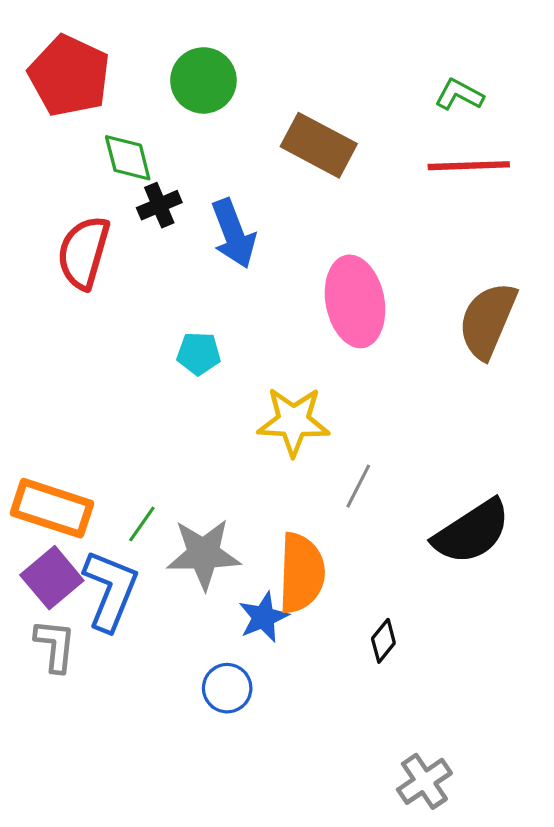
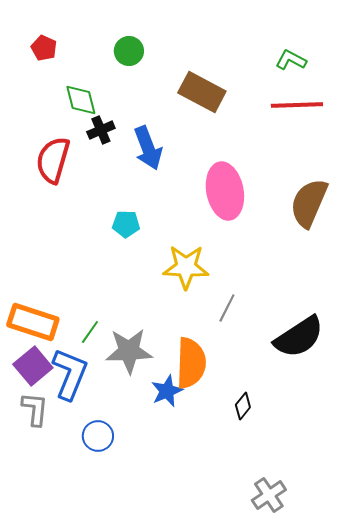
red pentagon: (69, 76) -> (44, 48), size x0.5
green circle: (203, 80) -> (129, 51), size x0.7
blue circle: (227, 688) -> (98, 436), moved

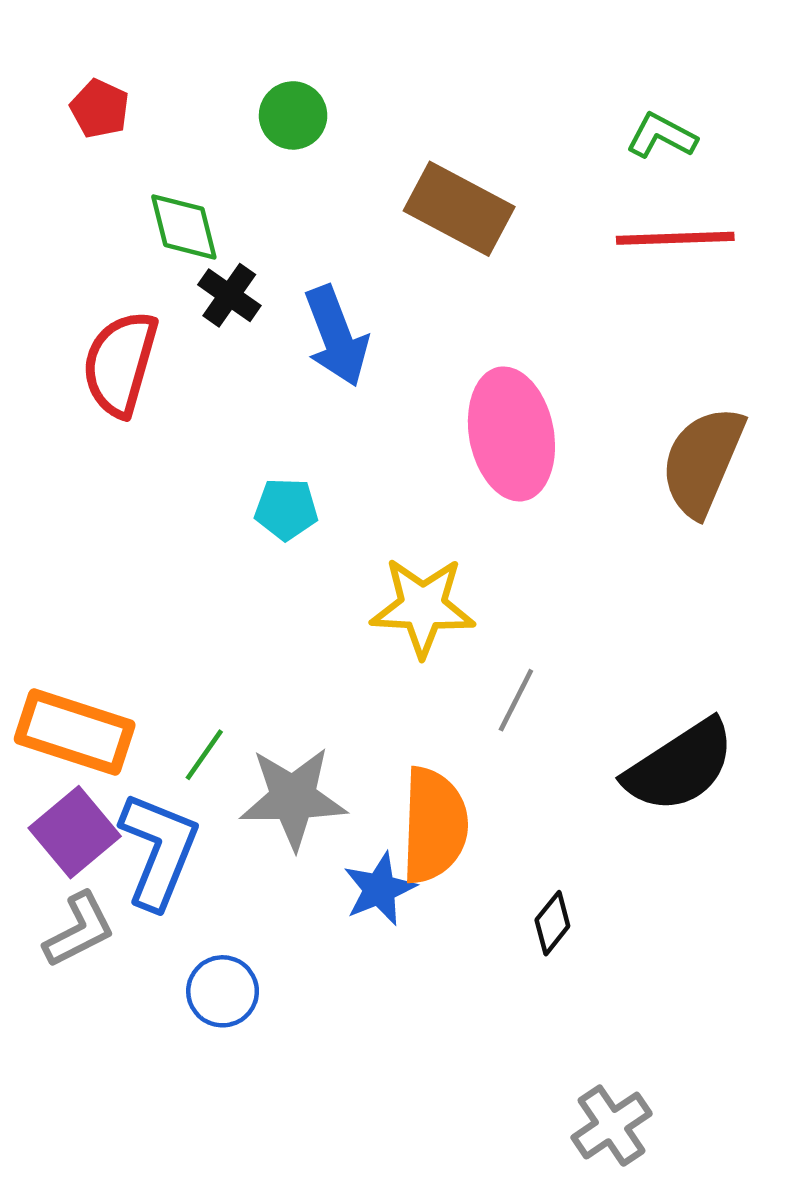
black cross: (101, 130) -> (229, 295), turned -32
gray L-shape: (35, 409) -> (79, 930), turned 57

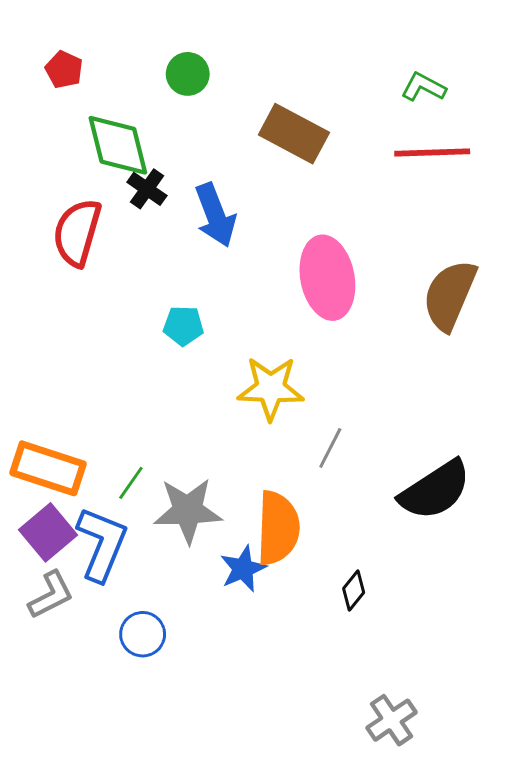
green diamond: (184, 227) -> (118, 145), size x1.4

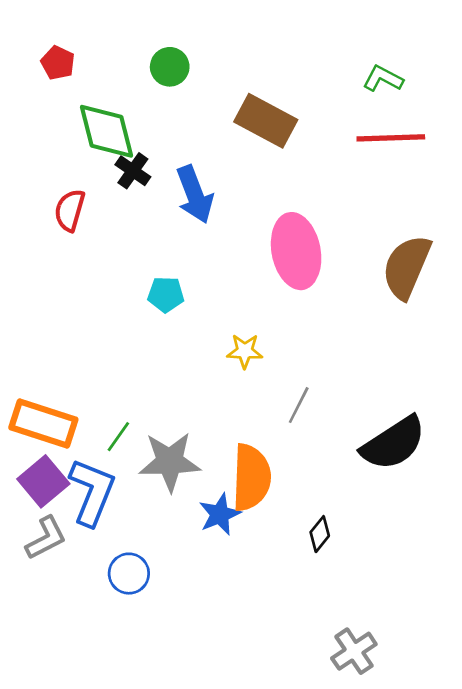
red semicircle: (77, 233) -> (70, 210), size x0.7
yellow star: (271, 388) -> (245, 351), size x0.6

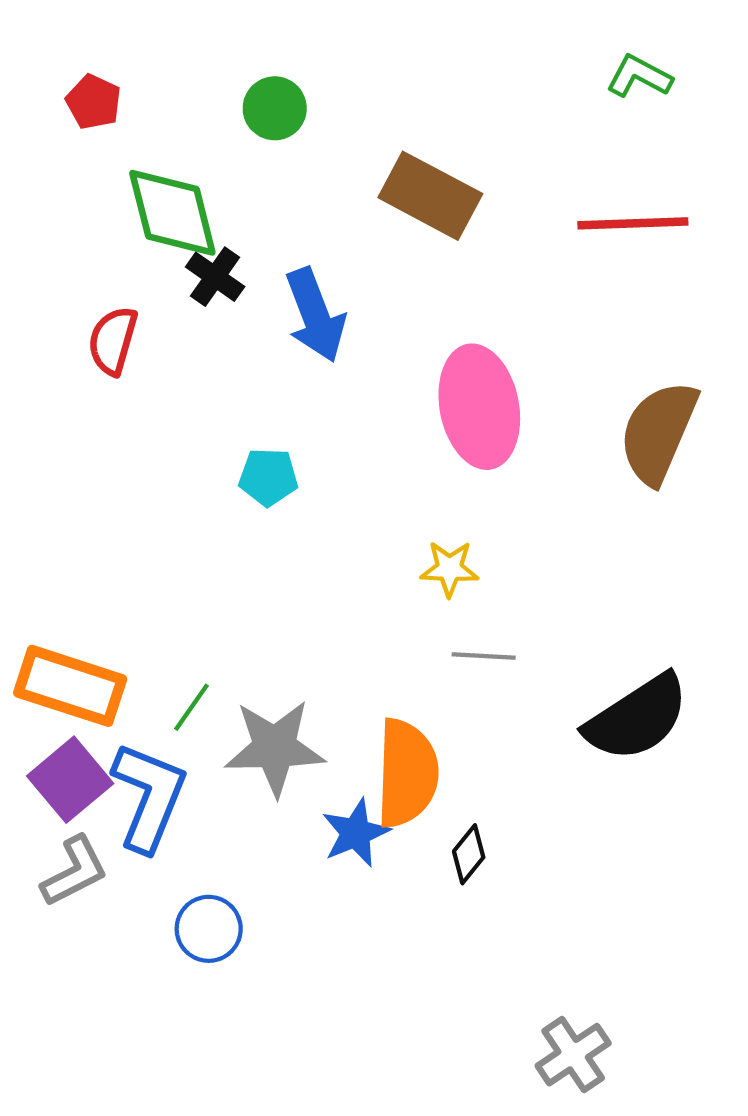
green L-shape: (383, 79) -> (639, 76), moved
yellow star: (245, 351) -> (449, 569), moved
gray line: (299, 405) -> (484, 656), turned 66
black diamond: (320, 534) -> (469, 854), moved

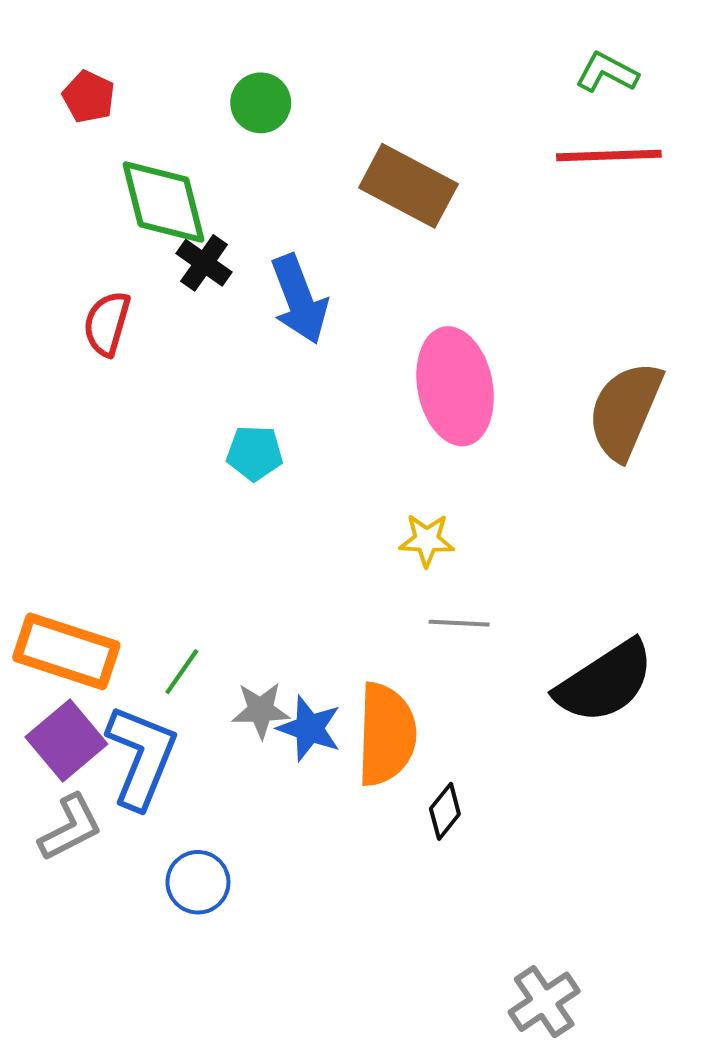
red line: (633, 223) -> (609, 156), moved
gray star: (275, 748) -> (261, 710), size x0.6
blue star: (356, 833) -> (309, 728), moved, turned -30

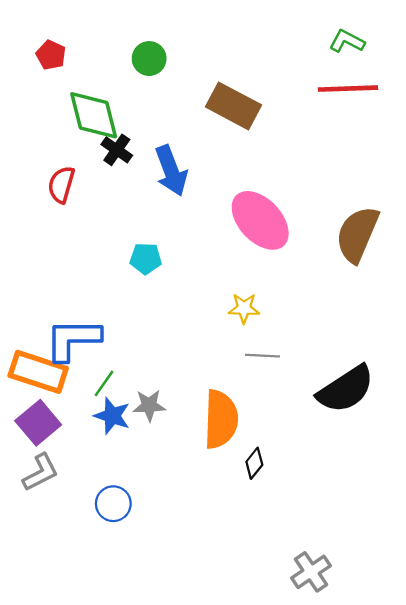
pink ellipse: (455, 386) -> (260, 220), turned -32
blue star: (309, 728) -> (112, 416), moved
blue L-shape: (141, 757) -> (73, 339), moved, turned -112

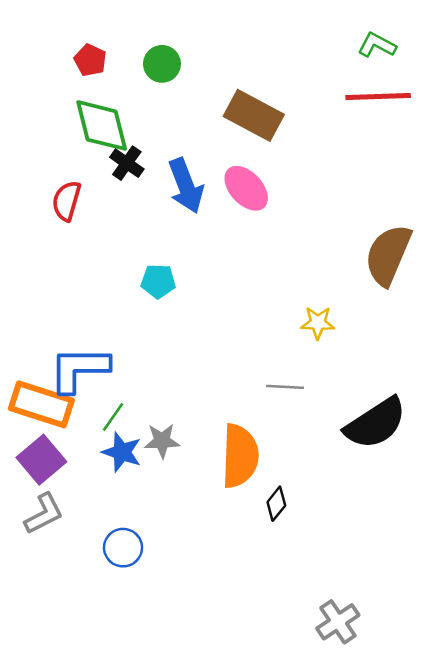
red pentagon: (51, 55) -> (90, 60), moved
pink ellipse: (260, 220) -> (246, 188), moved, size x0.7
yellow star: (244, 308) -> (318, 323), moved

